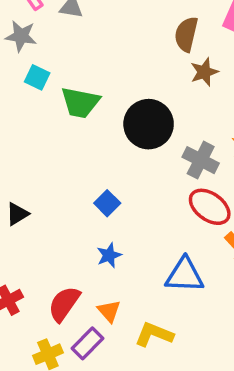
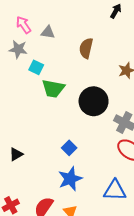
brown semicircle: (186, 34) -> (86, 48), moved
cyan square: (37, 77) -> (36, 67), moved
blue star: (109, 255) -> (70, 179), size x1.6

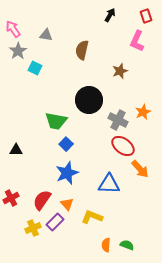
pink arrow: (24, 25) -> (13, 29), moved
gray star: (18, 49) -> (18, 51), turned 30
green trapezoid: (53, 89) -> (56, 121), moved
black triangle: (16, 154) -> (16, 150), turned 32

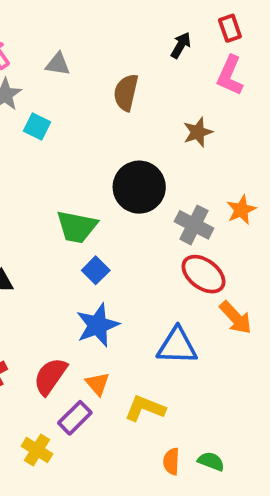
black arrow: (110, 15) -> (181, 45), moved
red rectangle: (146, 16) -> (230, 28), moved
yellow cross: (33, 228) -> (37, 450), moved, turned -35

